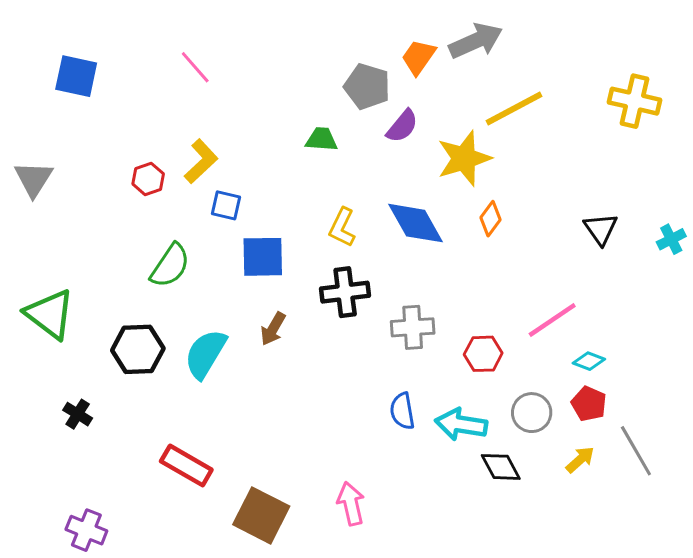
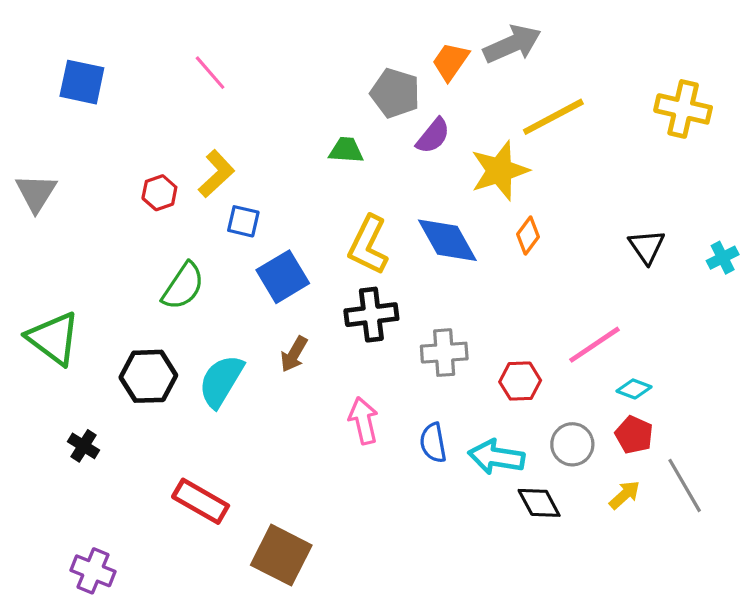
yellow L-shape: (342, 227) -> (368, 245), size x1.4
blue square: (263, 257) -> (283, 277), turned -30
pink arrow: (351, 504) -> (364, 421), moved

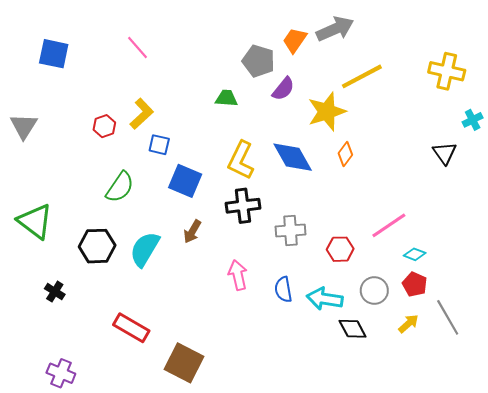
black triangle: (647, 247) -> (445, 153), moved
cyan cross: (723, 258) -> (473, 120), moved
blue square: (283, 277) -> (185, 181), turned -36

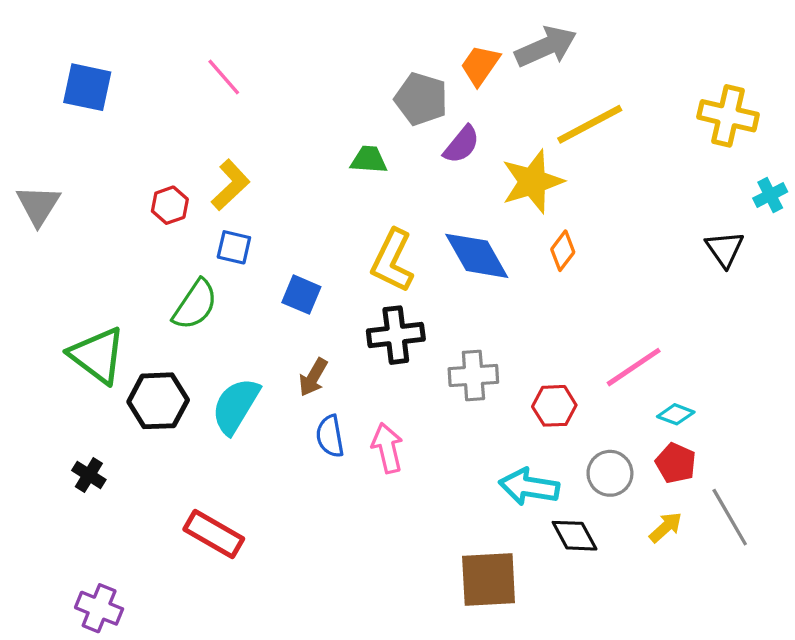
blue square: (159, 145) -> (234, 247), moved
blue square: (185, 181) -> (301, 295), size x0.7
green triangle: (35, 221) -> (97, 355), moved
blue semicircle: (283, 289) -> (330, 436), moved
brown square: (184, 363) -> (489, 580), moved, turned -30

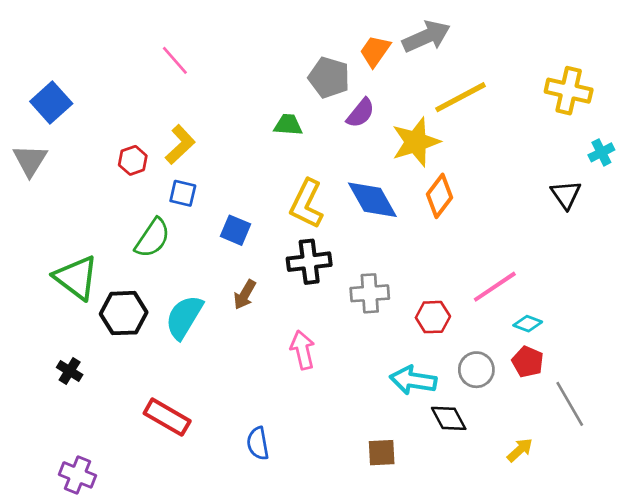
blue square: (87, 87) -> (51, 102), moved, turned 36
orange diamond: (563, 251) -> (440, 196), size x1.4
blue semicircle: (330, 436) -> (258, 443), moved
yellow arrow: (666, 527) -> (520, 450), moved
brown square: (489, 580) -> (382, 453), size x0.6

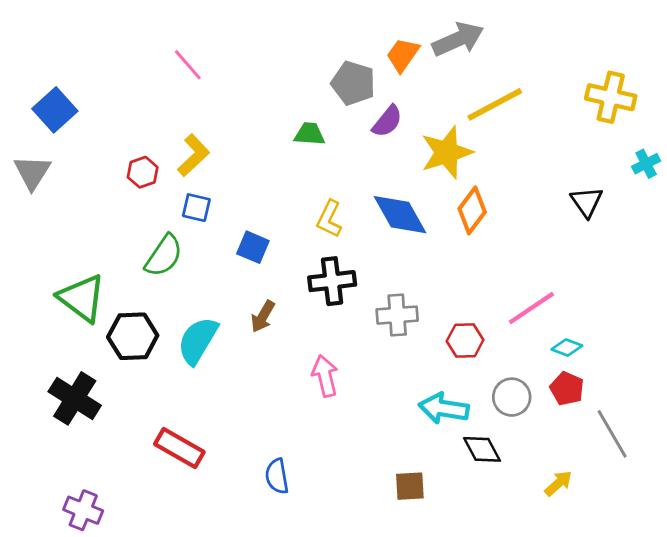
black triangle: (566, 195) -> (587, 202), moved
yellow L-shape: (307, 204) -> (329, 219), size x0.7
black cross: (70, 371) -> (75, 398), size x1.8

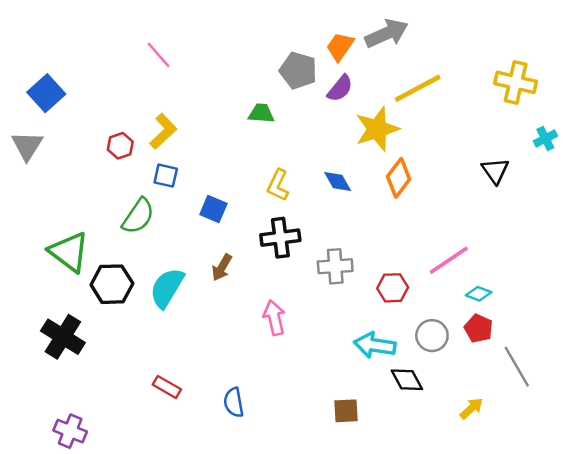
purple semicircle: (387, 121) -> (340, 88), moved
blue diamond: (400, 215) -> (338, 182), size x0.6
red rectangle: (179, 448) -> (167, 387), moved, size x0.7

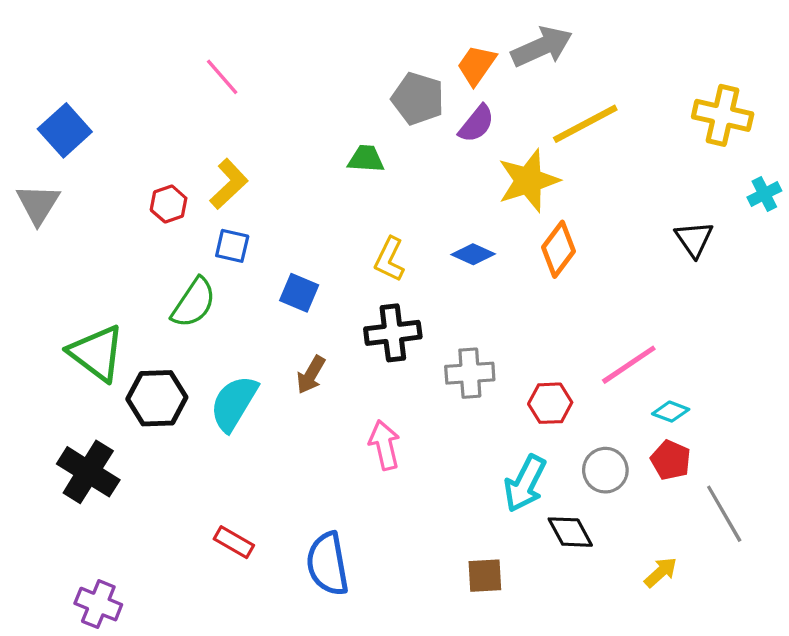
blue diamond: (338, 182) -> (473, 254), turned -36
cyan arrow: (375, 345) -> (525, 484), turned -72
blue semicircle: (234, 402) -> (328, 564), size x1.5

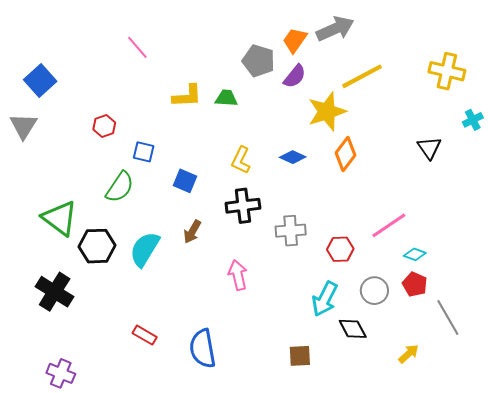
yellow L-shape: (229, 184) -> (187, 96), moved, turned 40

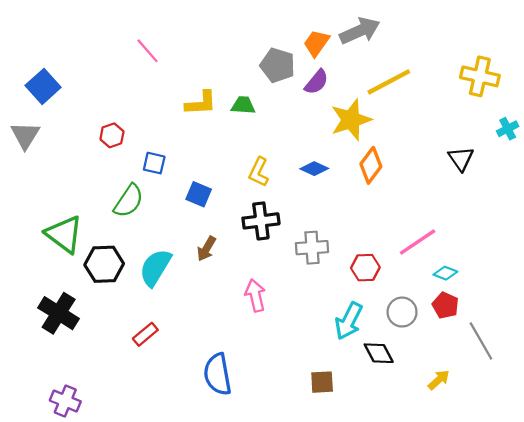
red rectangle: (145, 335) -> (145, 334), moved, turned -70

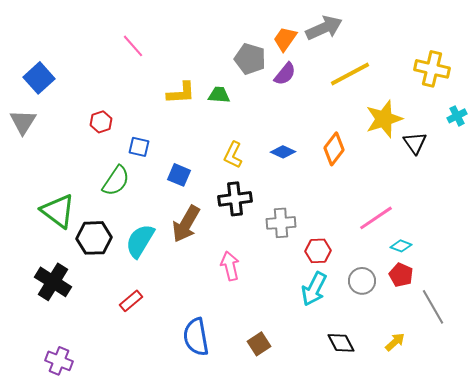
yellow star: (351, 120) -> (384, 119), moved
brown arrow: (206, 249) -> (186, 224), size x1.6
red hexagon: (365, 268) -> (318, 251), moved
black diamond: (379, 353) -> (341, 343), moved
brown square: (322, 382) -> (259, 344), moved, turned -30

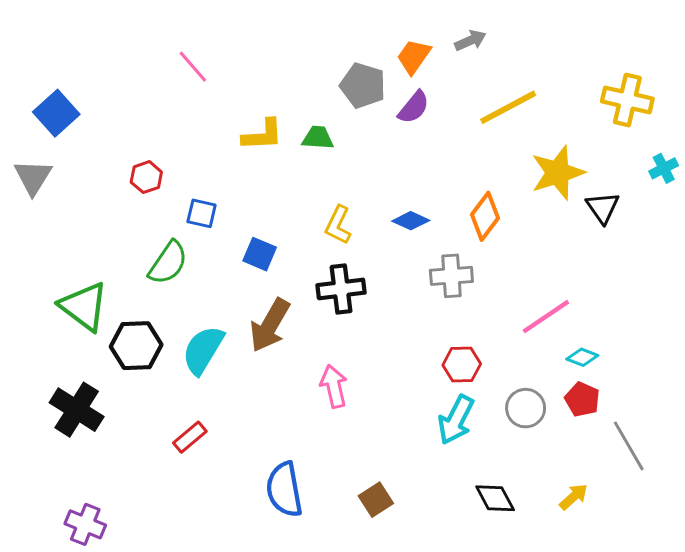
gray arrow: (324, 28) -> (470, 40), size x0.6
gray cross: (281, 223) -> (451, 276), moved

